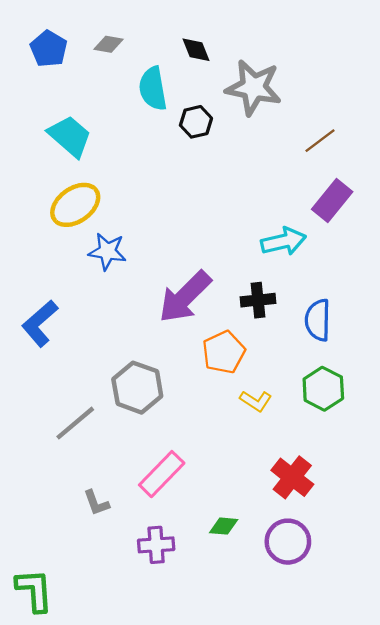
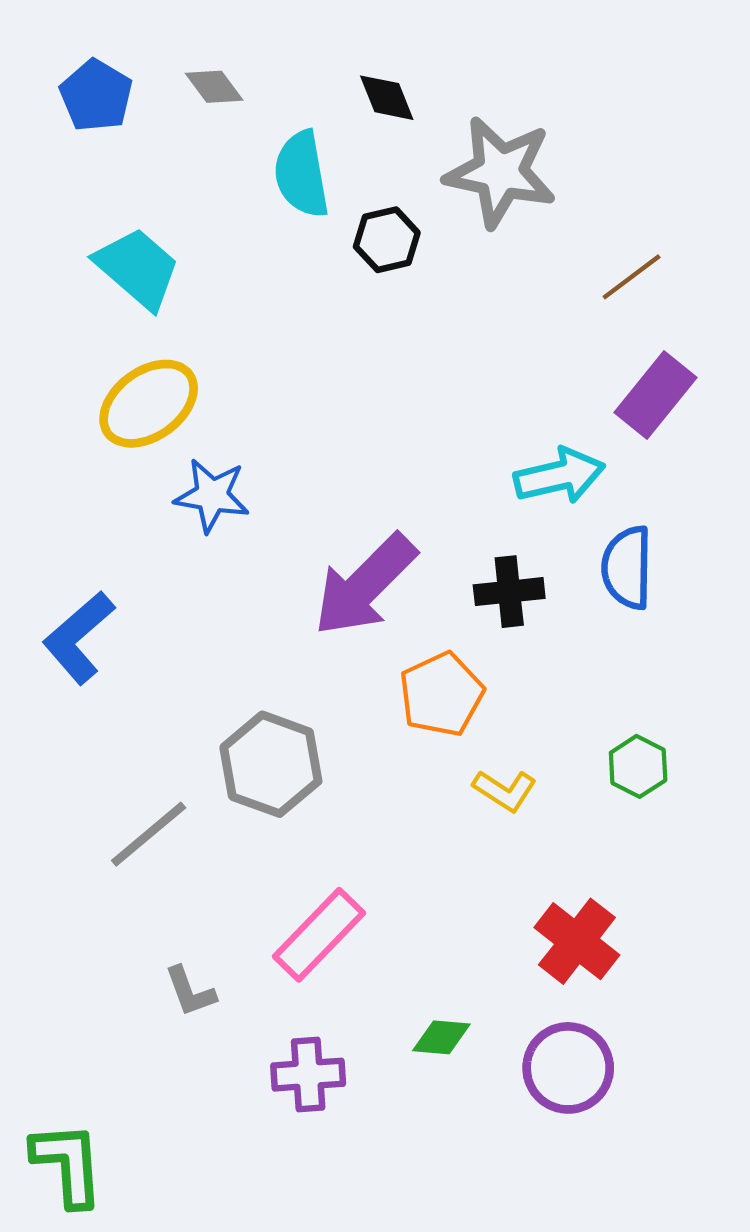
gray diamond: (108, 44) -> (214, 87), turned 44
blue semicircle: (318, 320) -> (627, 568), moved
green hexagon: (323, 389) -> (638, 766), size x0.7

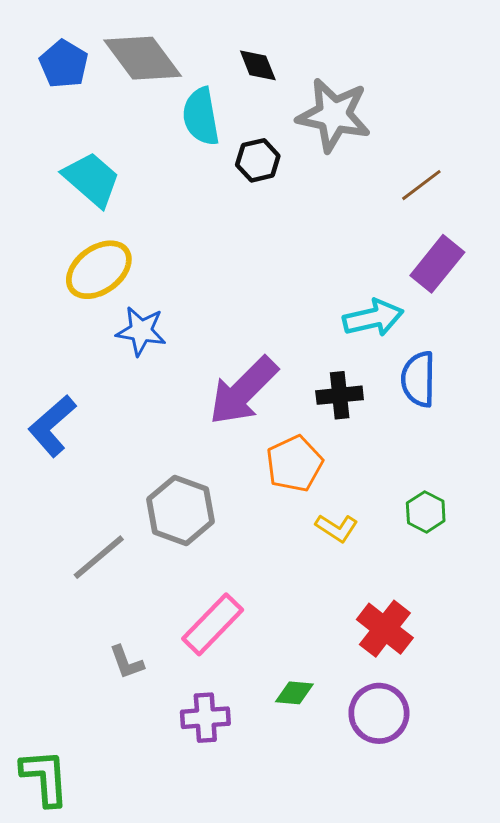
gray diamond: (214, 87) -> (143, 58), size x2.0

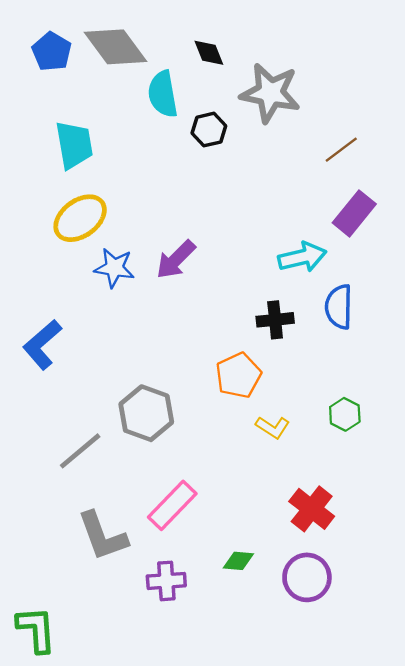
cyan trapezoid: (92, 179) -> (74, 145), turned 39
purple arrow: (243, 391) -> (176, 260), moved, size x0.7
gray L-shape: (127, 662) -> (103, 536), size x1.8

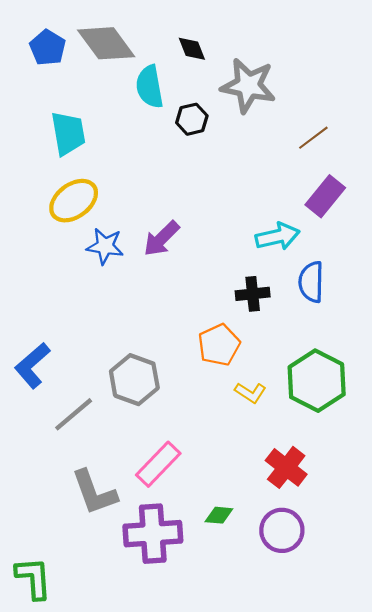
blue L-shape: (42, 345) -> (32, 365), moved
green hexagon: (345, 414) -> (317, 381), size x2.0
purple cross: (166, 581) -> (153, 534), size x1.6

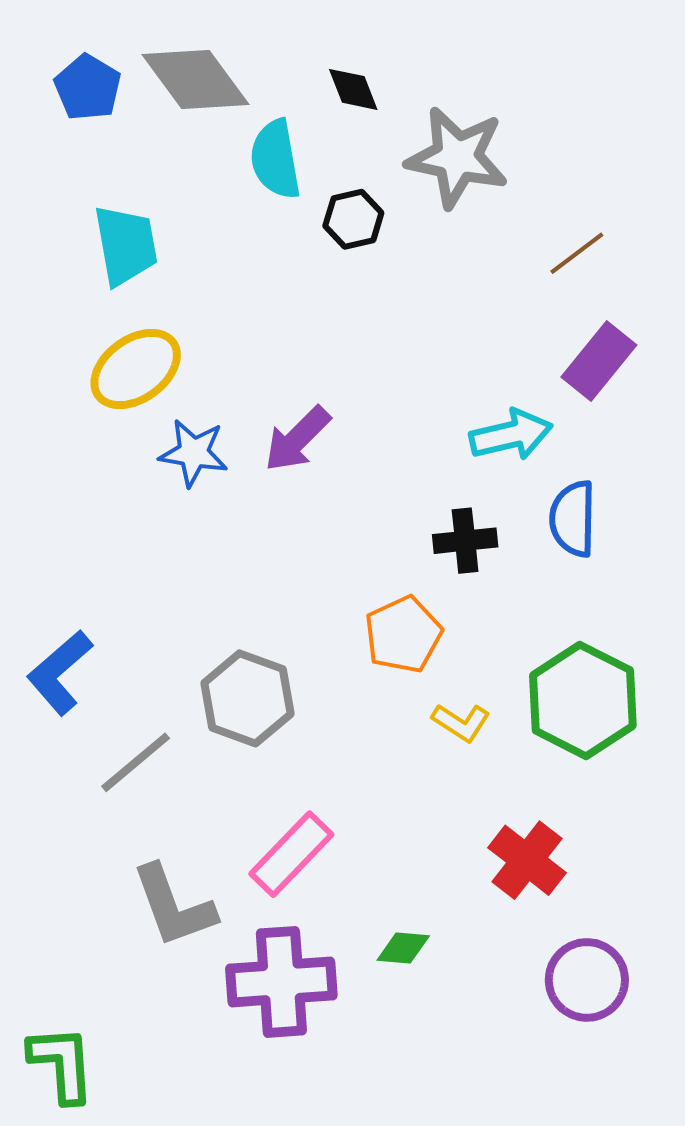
purple circle: (282, 530) -> (587, 980), moved

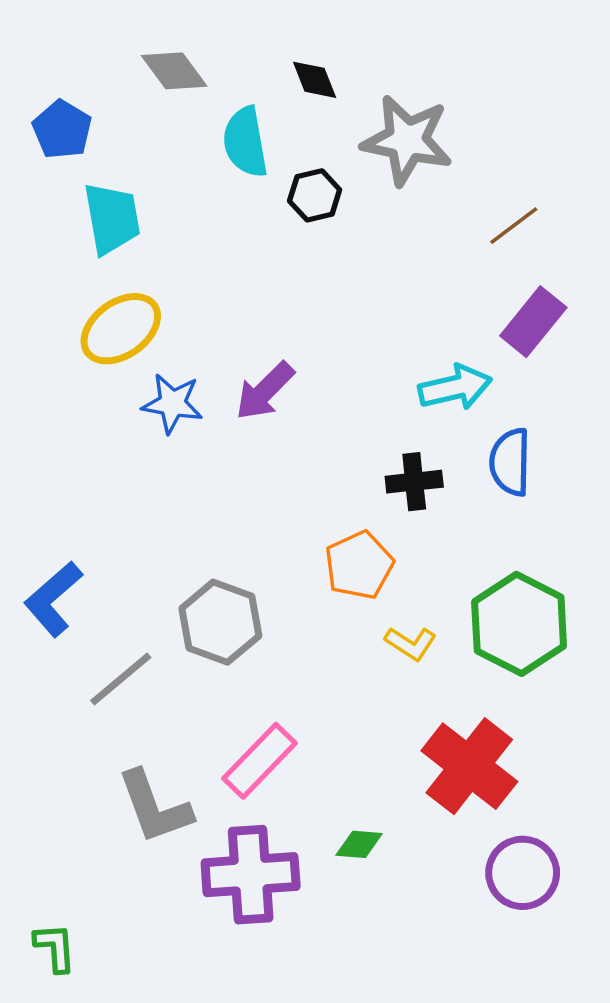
gray diamond: (196, 79) -> (174, 71), size x0.7
blue pentagon: (88, 87) -> (62, 130), moved
red cross: (527, 860) -> (469, 766), size x1.4
green L-shape: (62, 1064) -> (55, 948), size x0.7

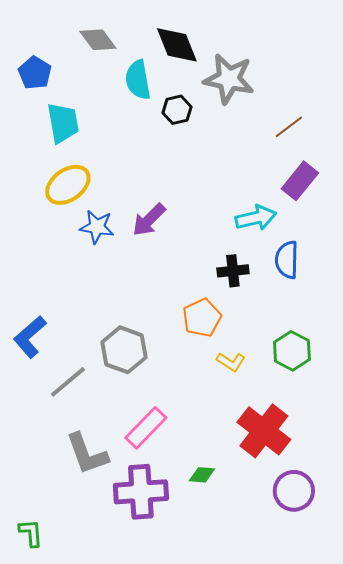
black diamond: (315, 80) -> (177, 45), size x1.6
green hexagon: (519, 624) -> (292, 351), size x0.7

